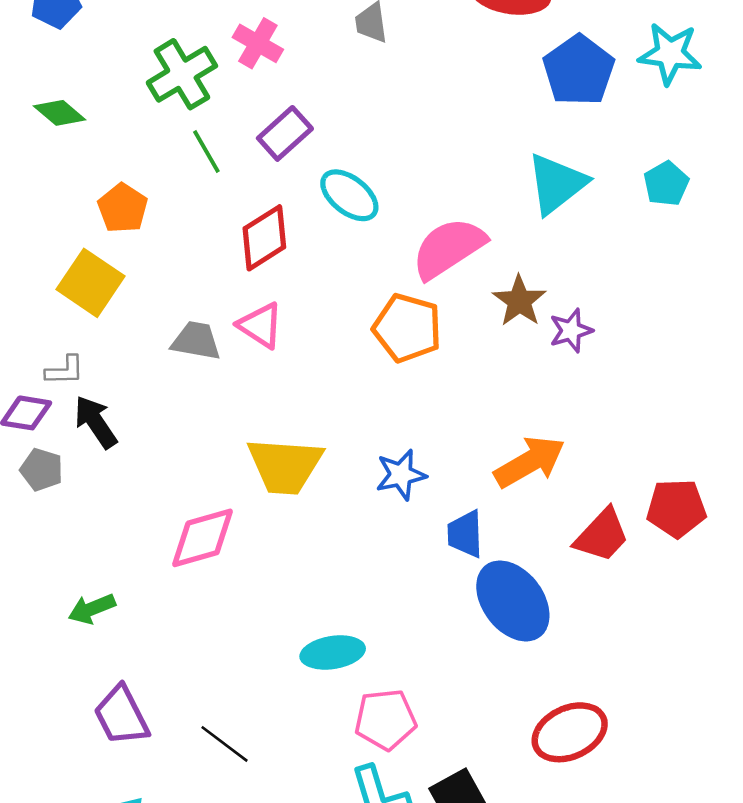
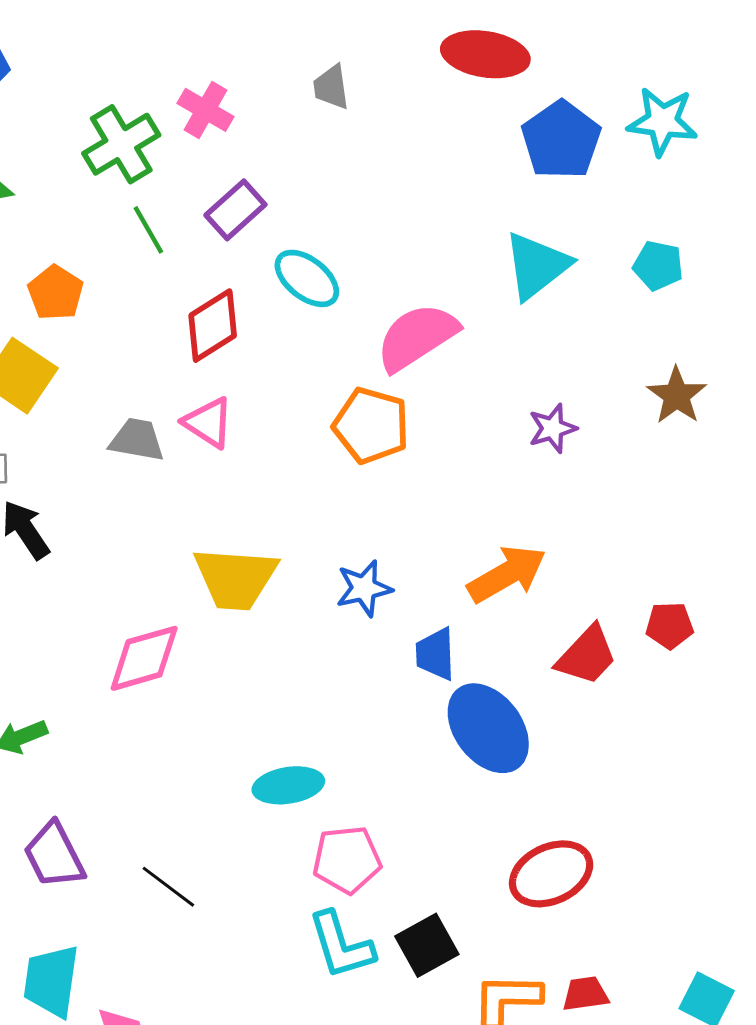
cyan pentagon: (666, 184) -> (658, 266), turned -30
brown star: (519, 301) -> (677, 396), moved
red pentagon: (676, 508) -> (670, 625), size x0.7

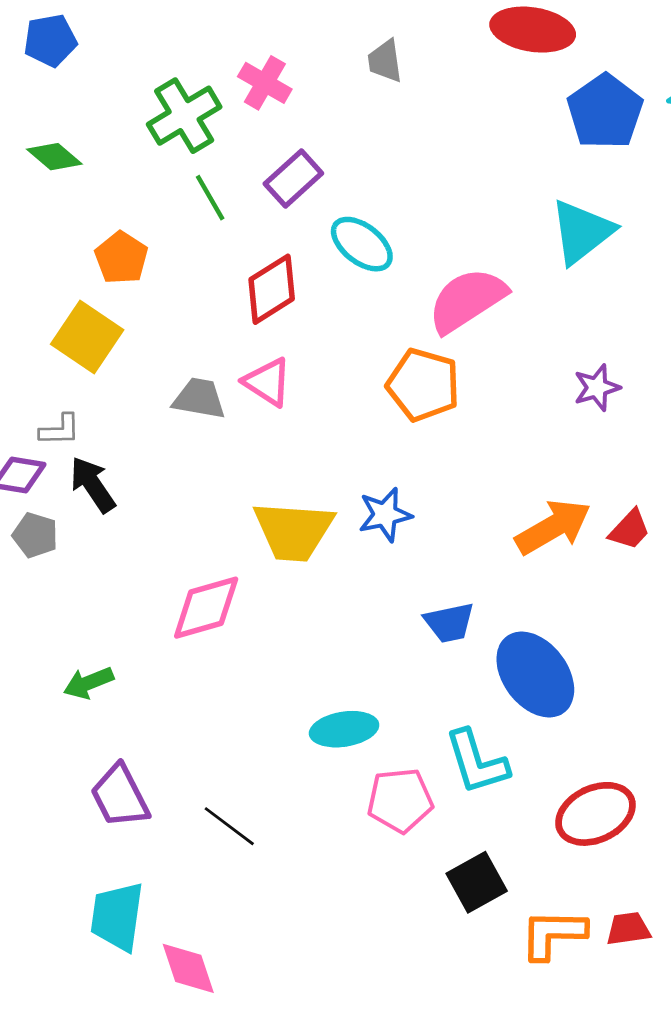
blue star: (364, 588) -> (385, 515), moved
blue trapezoid: (435, 654) -> (449, 623), moved, turned -100
red trapezoid: (587, 655) -> (630, 530), moved, size x0.7
cyan L-shape: (341, 945) -> (477, 762), moved

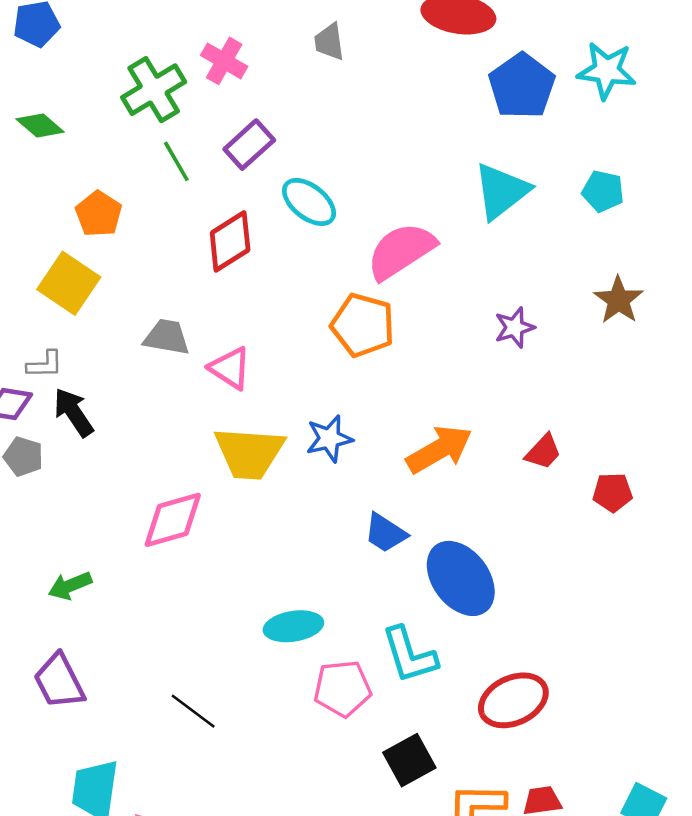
pink triangle: (268, 382) -> (230, 368), moved
orange arrow: (553, 527) -> (439, 449), moved
blue trapezoid: (449, 623) -> (385, 533), turned 45
purple trapezoid: (120, 796) -> (59, 681), moved

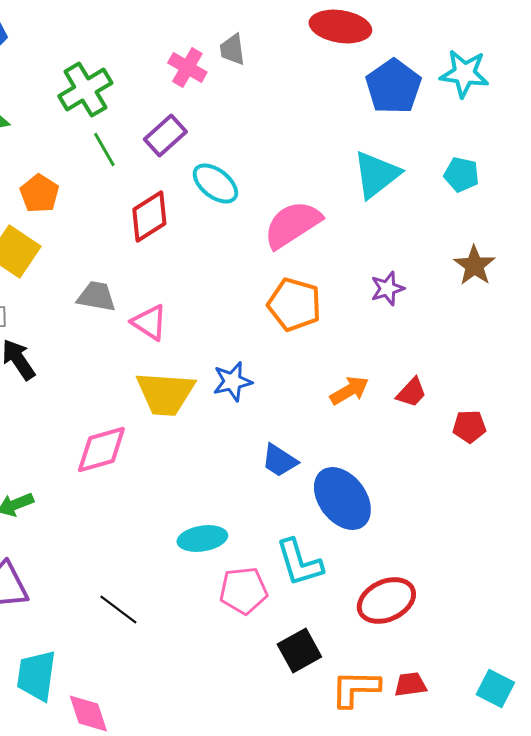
pink cross: (224, 61) -> (187, 68), moved
orange pentagon: (363, 325) -> (294, 304), moved
orange arrow: (439, 449) -> (349, 390), moved, size x0.7

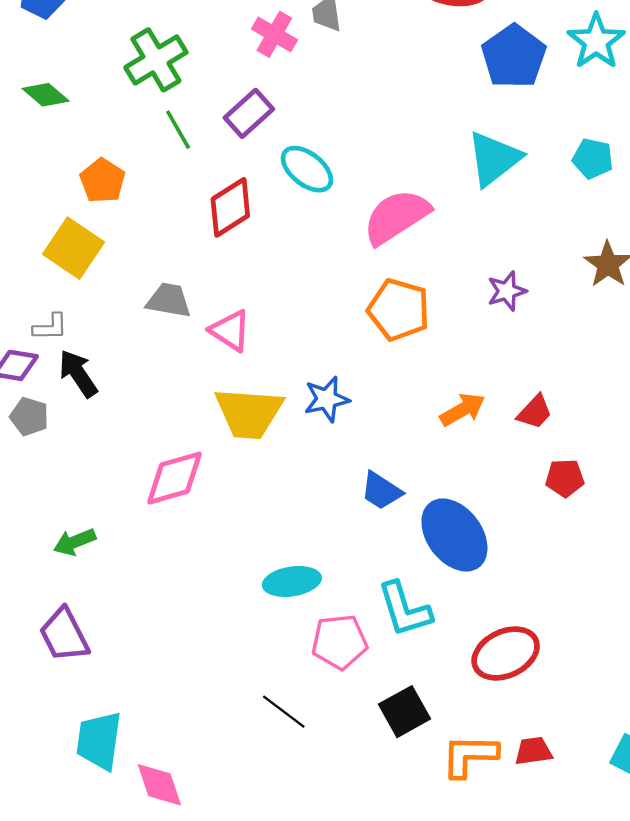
cyan star: (464, 74) -> (596, 41), turned 30
red pentagon: (469, 426) -> (565, 478), moved
black line: (118, 610) -> (284, 712), moved

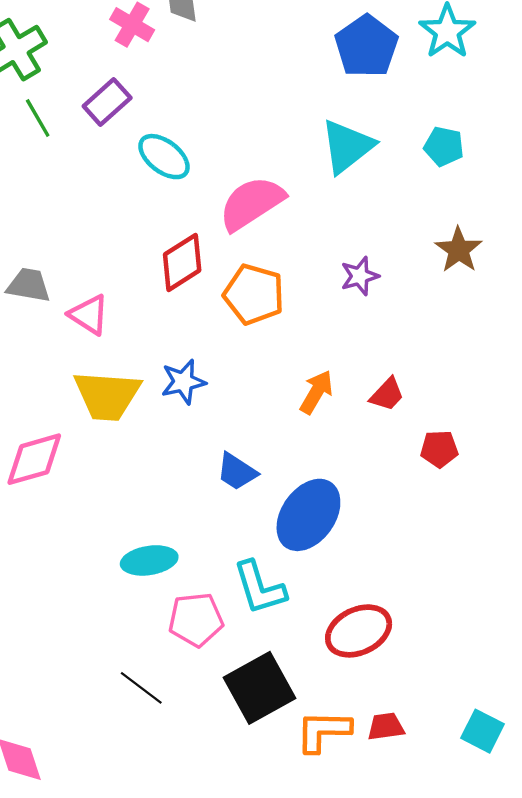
red diamond: (230, 207) -> (182, 262), moved
orange arrow: (463, 410) -> (316, 392), turned -30
red pentagon: (565, 478) -> (439, 449), moved
blue ellipse: (454, 535) -> (308, 515), turned 72
black square: (405, 712) -> (260, 688), size x1.4

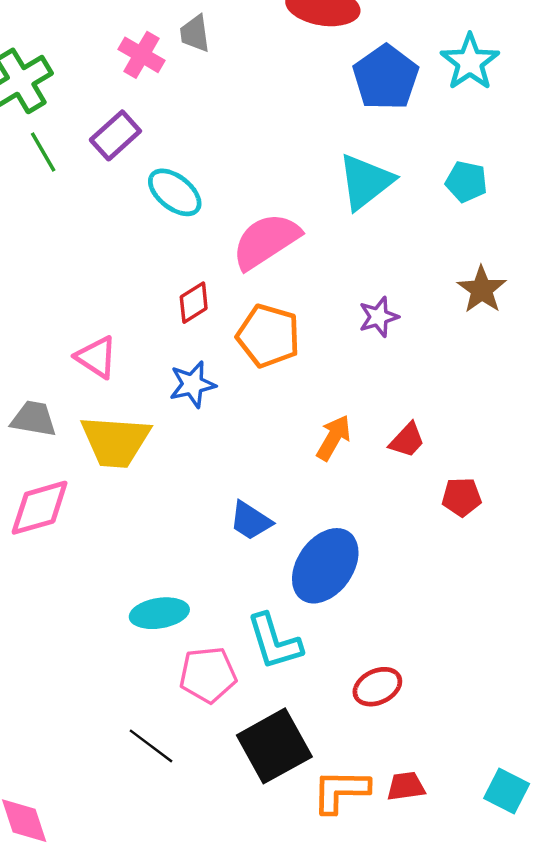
red diamond: (182, 262) -> (194, 303), size x0.7
gray trapezoid: (29, 285) -> (34, 419), moved
blue star: (183, 382) -> (192, 384), moved
red ellipse: (359, 631) -> (377, 687), size x0.7

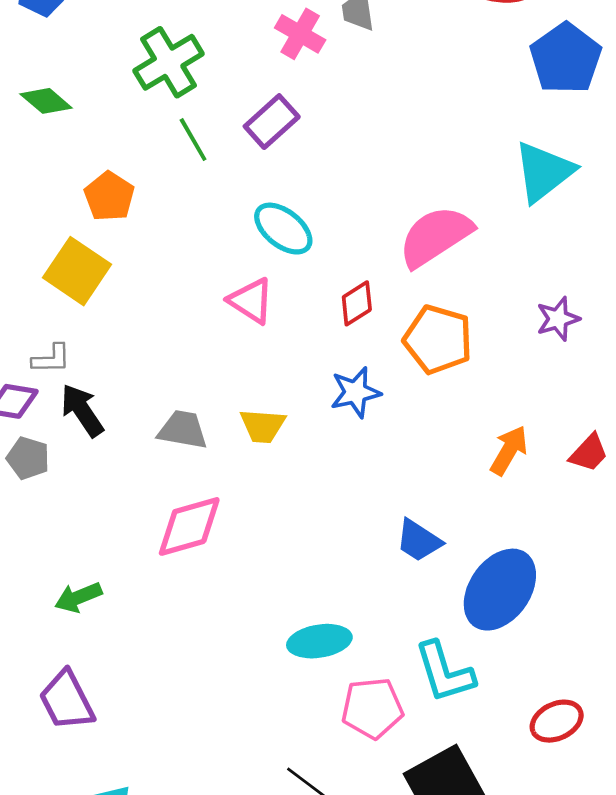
cyan ellipse: (175, 192) -> (283, 229), moved
pink triangle: (96, 357) -> (251, 301), moved
yellow trapezoid: (115, 441) -> (263, 426), moved, size x0.6

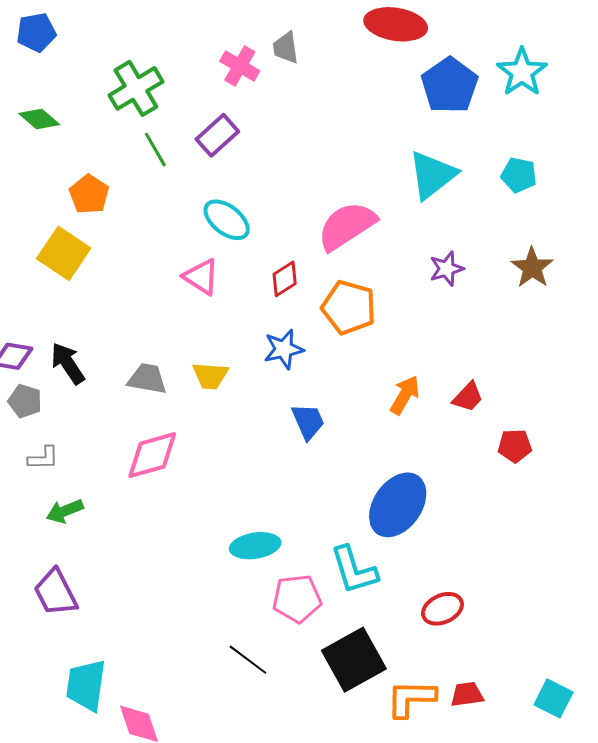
purple star: (558, 319) -> (447, 269), moved
gray L-shape: (51, 359) -> (43, 458), moved
blue trapezoid: (419, 541) -> (308, 421), moved, turned -147

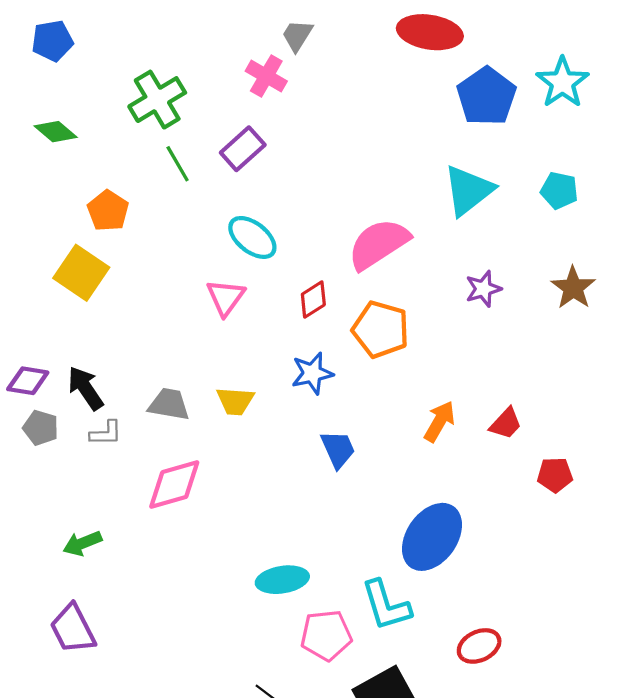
gray trapezoid: (286, 48) -> (297, 35), moved, turned 40
pink triangle: (201, 277) -> (226, 297), turned 33
gray L-shape: (43, 458) -> (106, 433), moved

